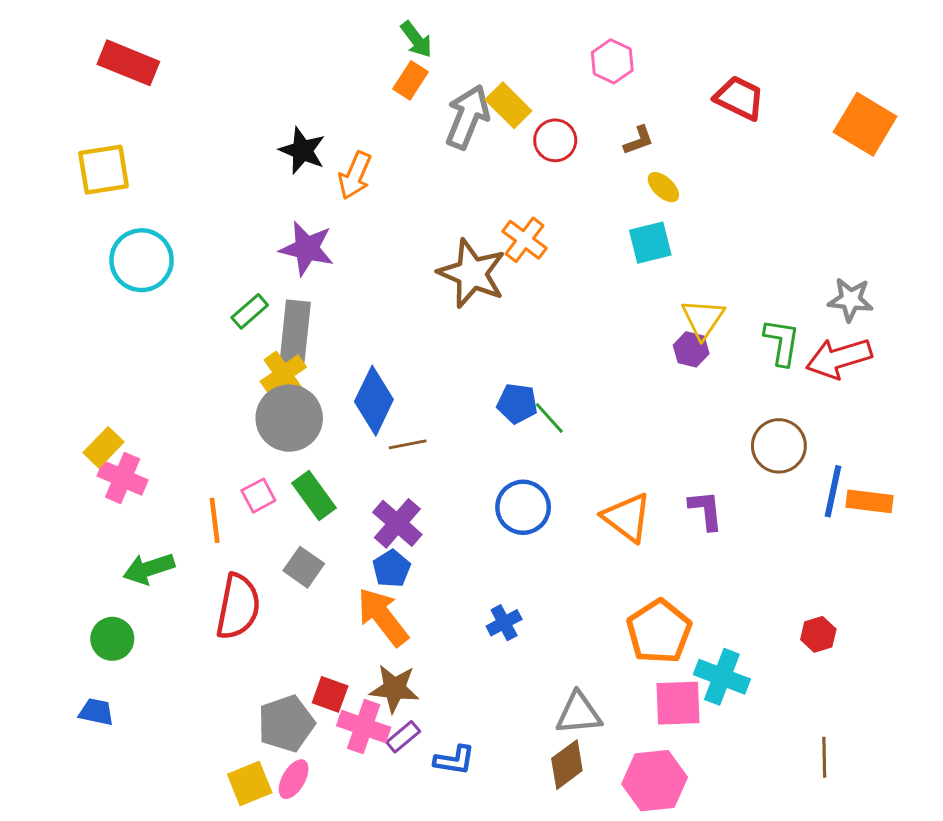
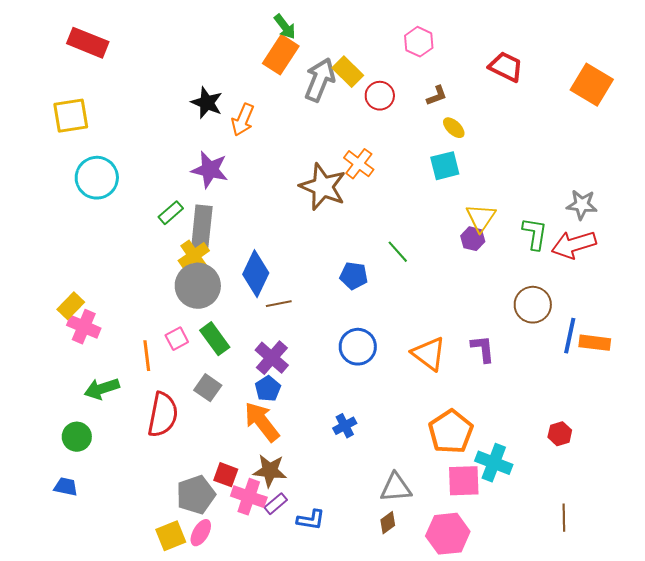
orange rectangle: (410, 80) -> (281, 55), size x1.5
green line: (549, 418) -> (398, 252), moved
brown diamond: (567, 765) -> (388, 523), size x0.7

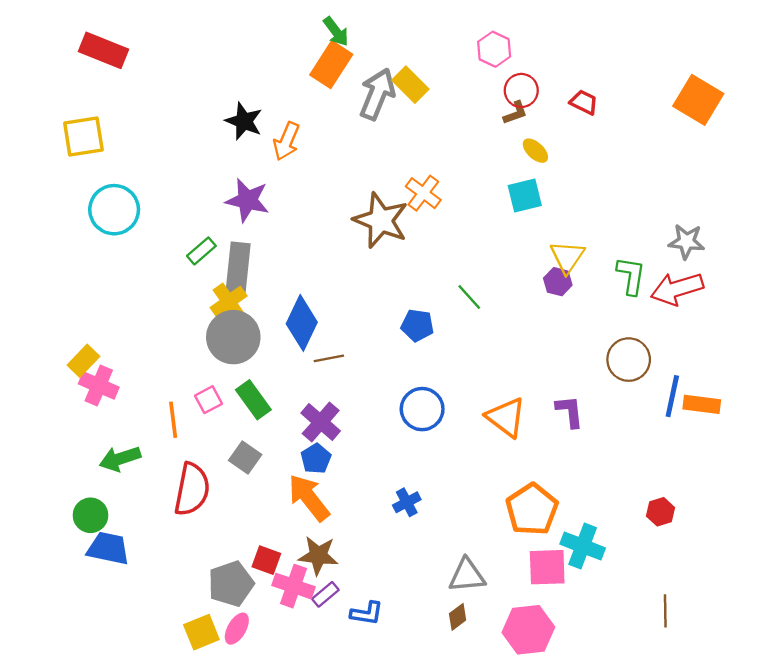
red trapezoid: (506, 67) -> (584, 102), moved, size x0.7
red circle: (380, 96) -> (521, 90), moved
blue trapezoid: (66, 487) -> (108, 548), moved, size x1.5

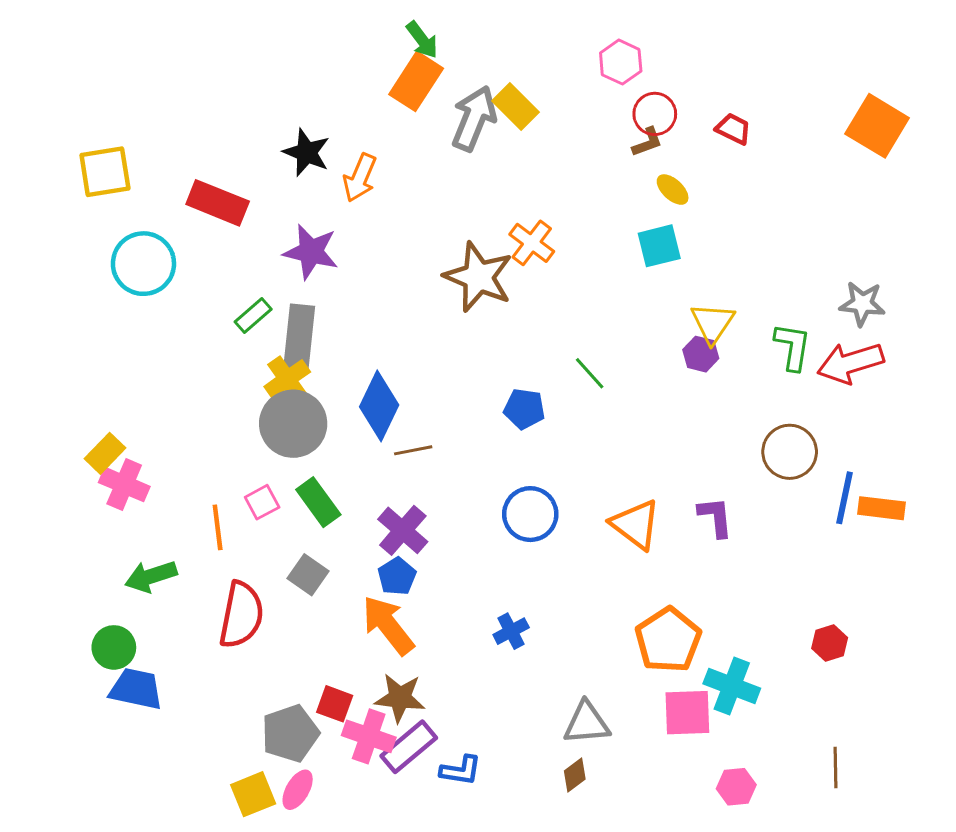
red rectangle: (103, 50) -> (218, 203), moved
purple rectangle: (325, 594) -> (409, 747), size x1.6
pink hexagon: (528, 630) -> (736, 787), moved, size x0.6

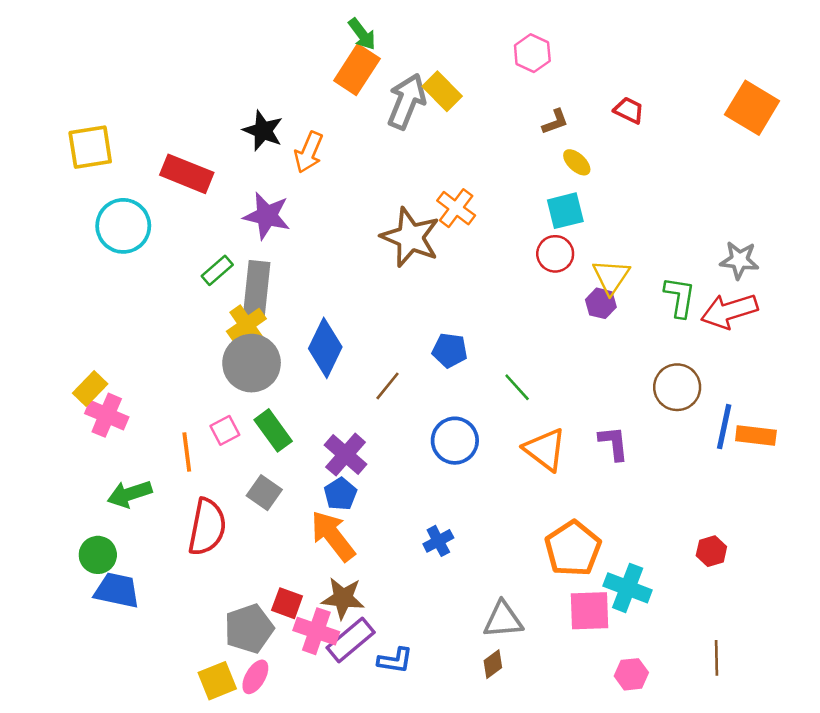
red circle: (655, 114) -> (555, 254), moved
green line: (590, 373) -> (517, 387), moved
brown line: (413, 450) -> (387, 386), moved, turned -40

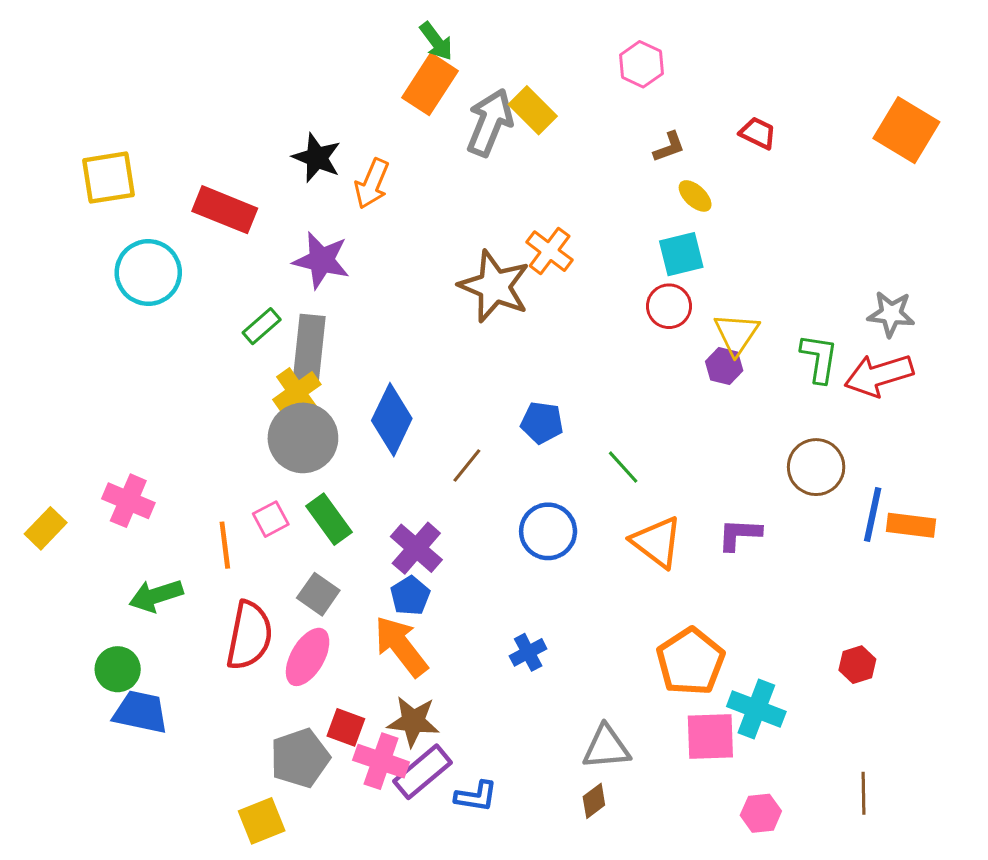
yellow rectangle: (90, 388) -> (46, 528), moved
purple L-shape: (614, 443) -> (739, 534), turned -81
pink ellipse: (255, 677) -> (308, 657), moved, size x1.4

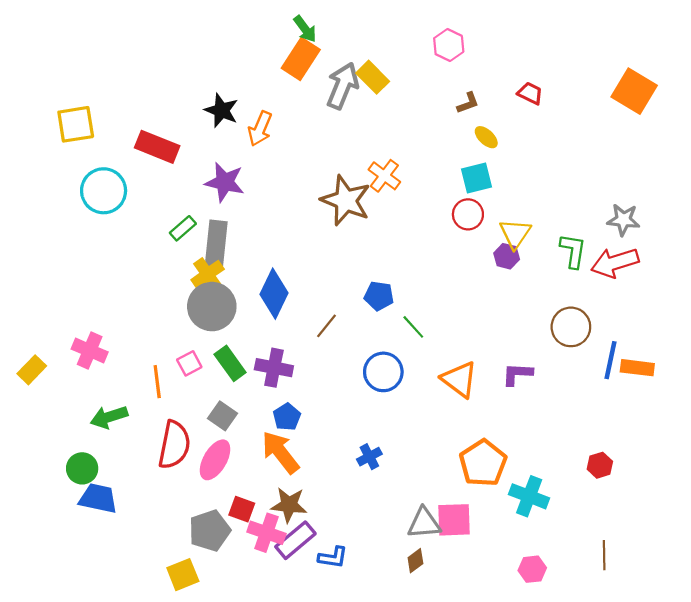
green line: (623, 467) -> (413, 327), moved
purple cross: (416, 548) -> (274, 368), moved, turned -30
pink square: (710, 737) -> (454, 520), moved

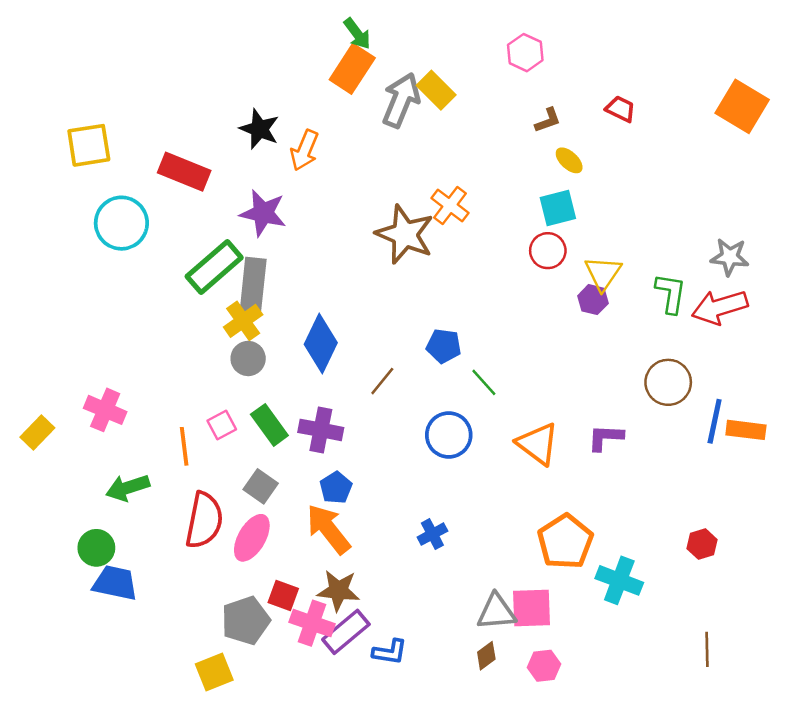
green rectangle: (183, 228) -> (214, 267), size x1.8
gray circle: (212, 307) -> (248, 358), size x0.6
pink hexagon: (532, 569) -> (544, 666), moved

